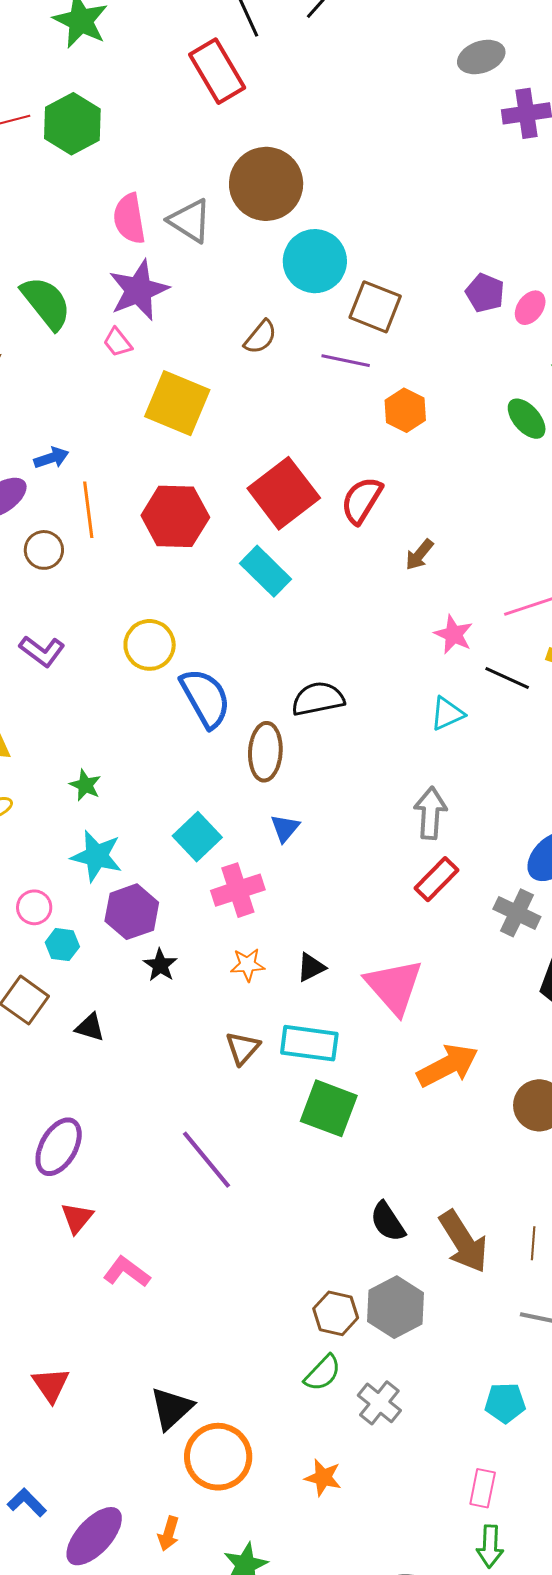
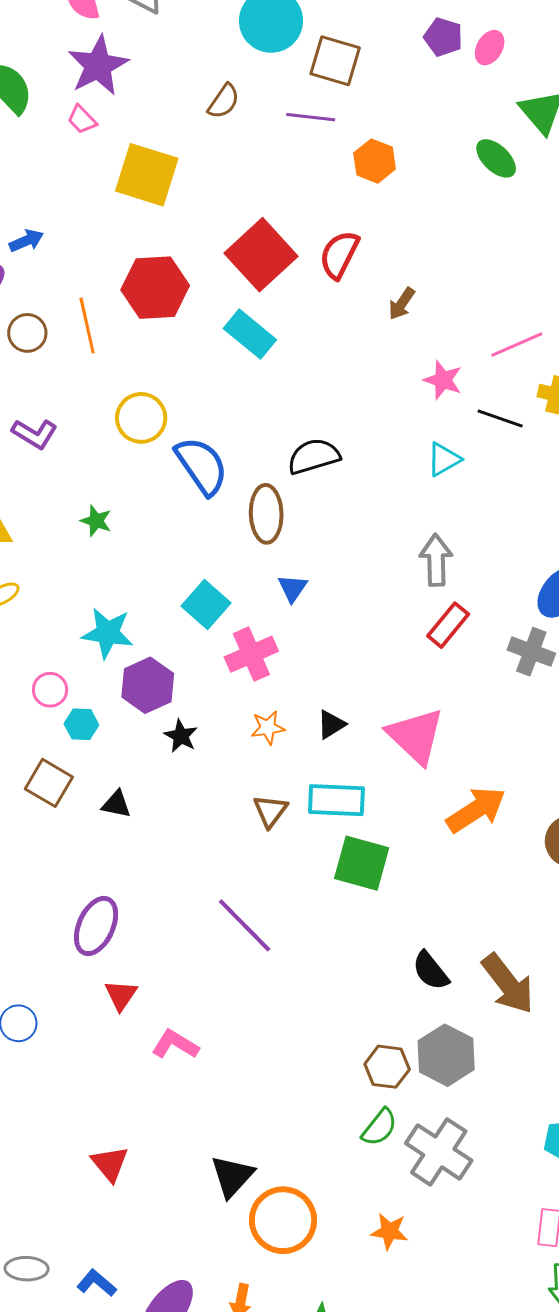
orange line: (88, 510) -> (87, 326), moved
green star: (85, 785) -> (96, 521), moved
gray cross: (379, 1403) -> (439, 1152), size x1.5

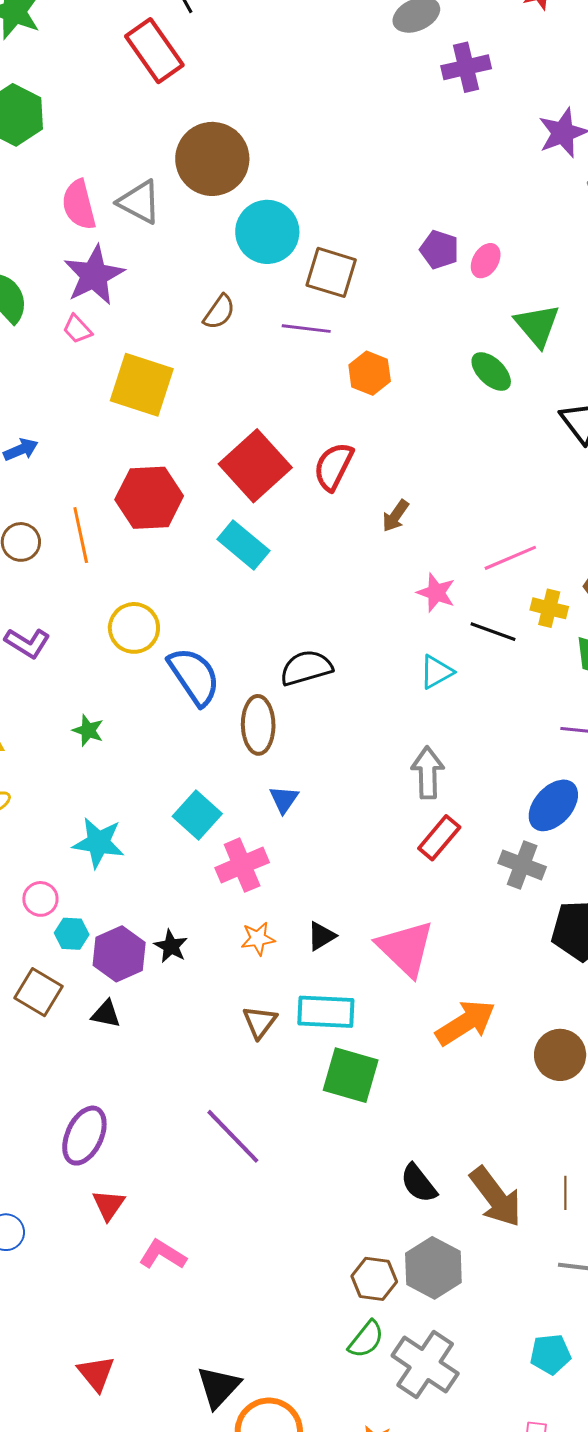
purple hexagon: (148, 685) -> (119, 954), moved

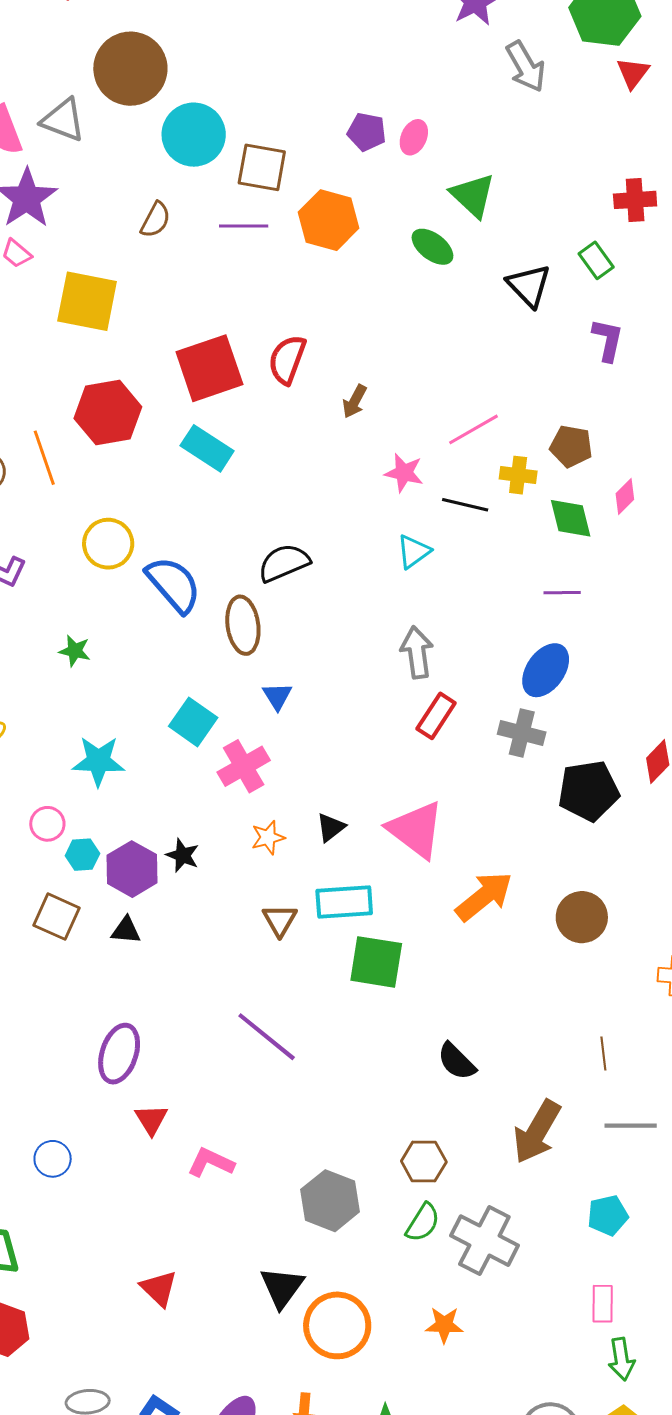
orange hexagon: (370, 373) -> (329, 220), moved, size x1.4
red square: (255, 466) -> (209, 368), turned 30
brown arrow: (496, 1197) -> (537, 1132), moved, turned 74
gray hexagon: (433, 1268) -> (330, 1201), moved

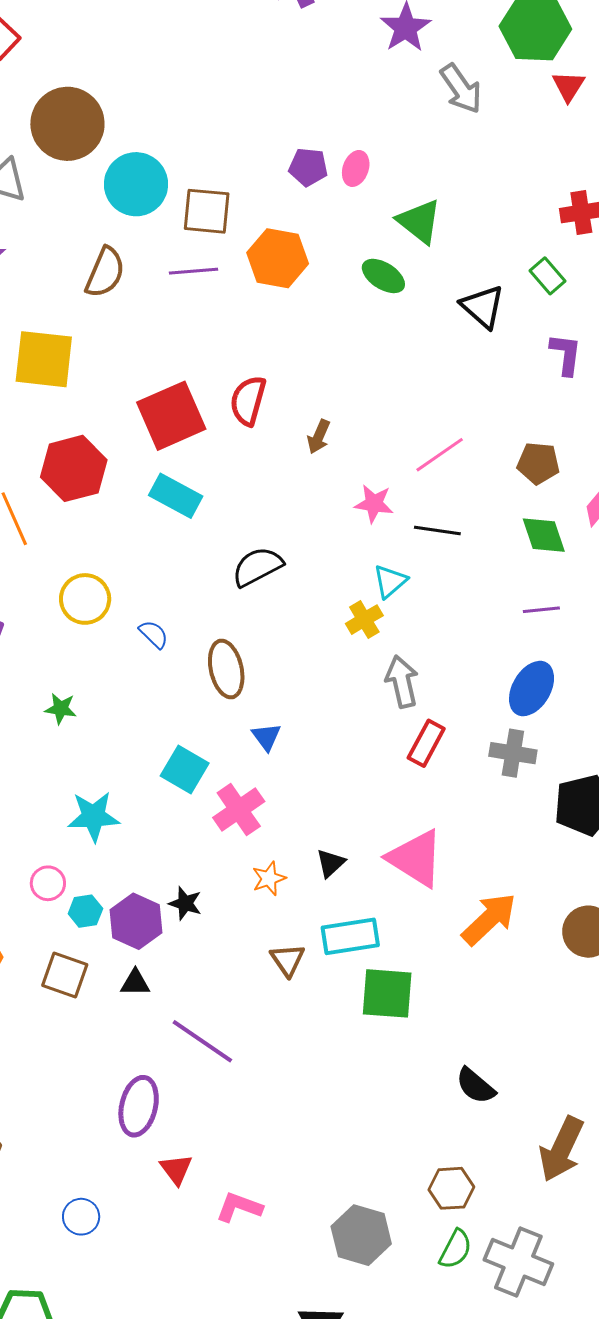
brown semicircle: (155, 220) -> (105, 272), size x1.4
yellow cross: (518, 475) -> (364, 620), moved, turned -33
black semicircle: (284, 563) -> (257, 567), moved
blue semicircle: (174, 584) -> (154, 634), size x0.5
purple line: (267, 1037) -> (202, 1041), moved

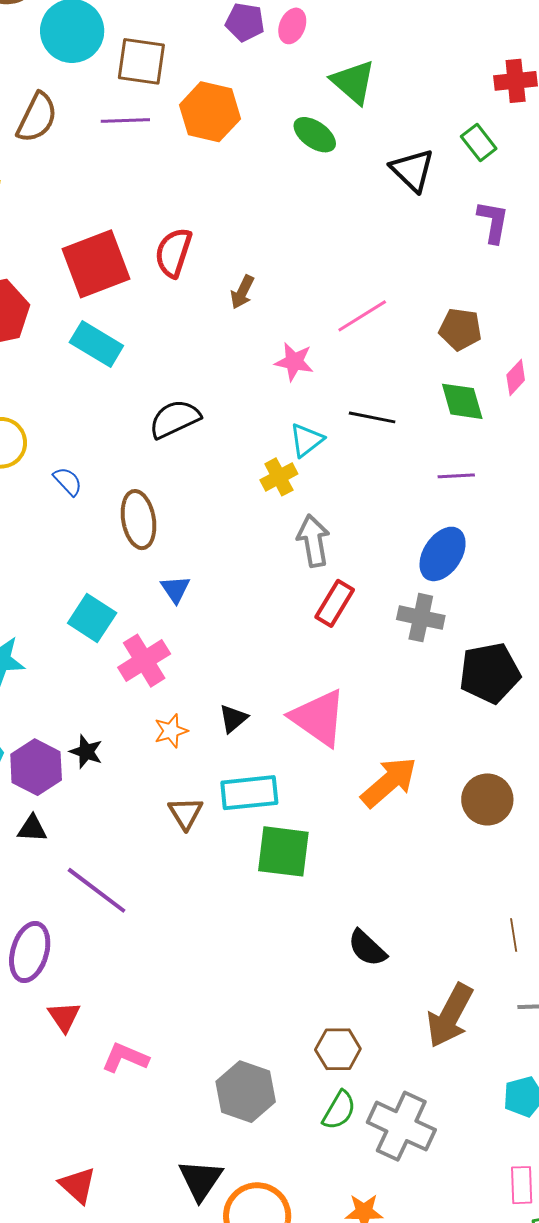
black line: (437, 530) -> (372, 417), moved

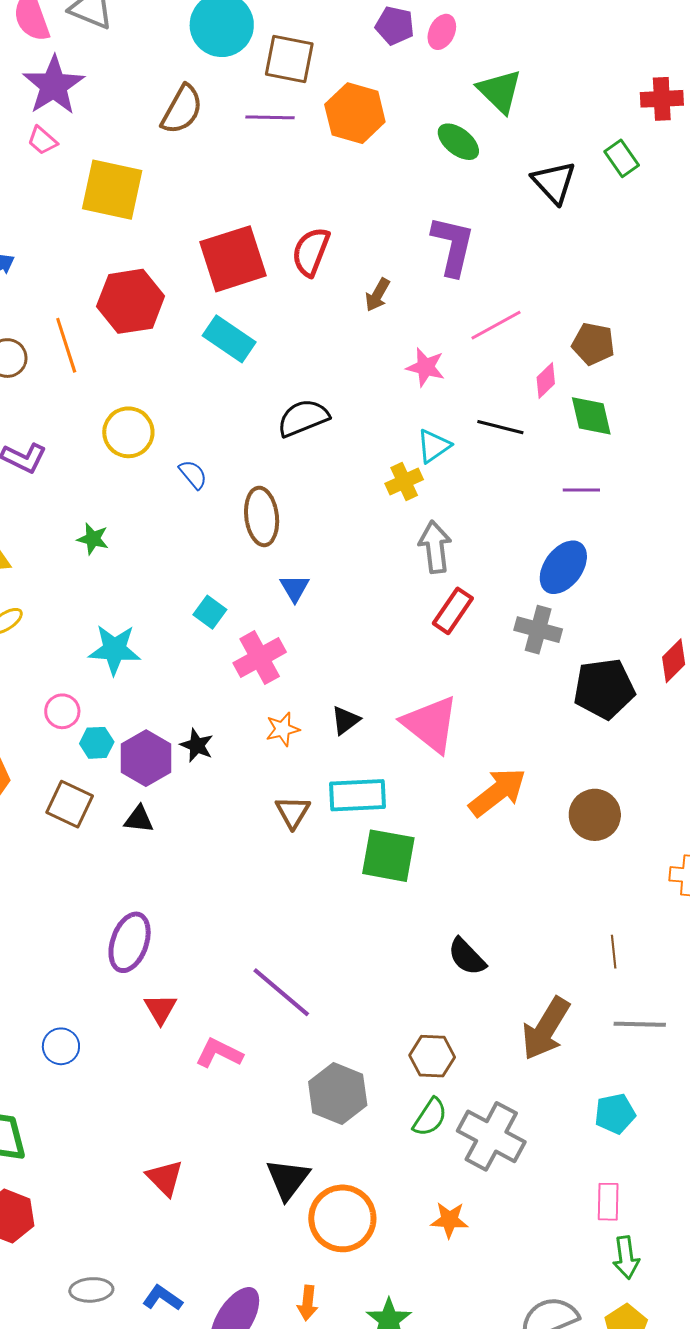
purple L-shape: (493, 222) -> (453, 246), moved, size x1.4
pink diamond: (516, 378) -> (546, 380), moved
cyan square: (92, 618) -> (210, 612), size x0.7
purple line: (97, 890) -> (281, 992), moved

